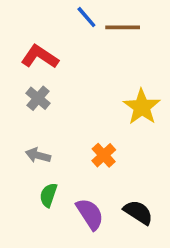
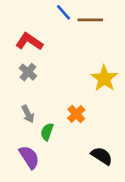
gray arrow: (38, 155) -> (28, 114), turned -132
green semicircle: (48, 195) -> (47, 132), moved
purple semicircle: (90, 214) -> (29, 157), moved

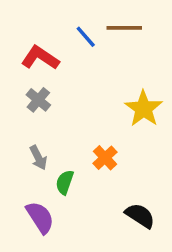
blue line: (64, 12) -> (86, 37), moved

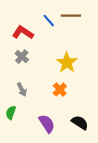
yellow star: (144, 109) -> (67, 63), moved
green semicircle: (65, 182) -> (11, 113), moved
purple semicircle: (40, 217) -> (47, 124), moved

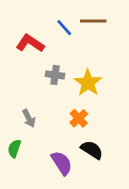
gray cross: (22, 57) -> (55, 75), moved, turned -32
black semicircle: (80, 123) -> (92, 150), moved

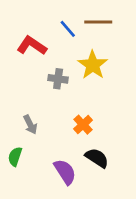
yellow star: (88, 83) -> (93, 65), moved

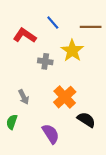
brown line: (98, 22) -> (91, 27), moved
orange cross: (83, 125) -> (65, 97), size x1.5
black semicircle: (97, 158) -> (86, 120), moved

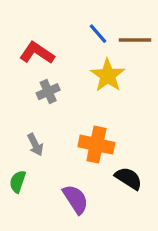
blue line: (53, 23) -> (98, 34), moved
gray cross: (45, 61) -> (48, 92), moved, turned -32
orange cross: (65, 97) -> (96, 145), turned -35

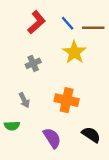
red L-shape: (37, 53) -> (36, 22), moved, turned 105
black semicircle: (129, 178) -> (91, 135), moved
green semicircle: (18, 182) -> (12, 126), turned -112

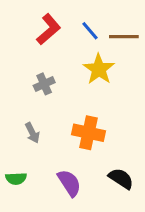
green semicircle: (12, 126) -> (16, 179), moved

